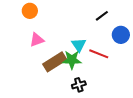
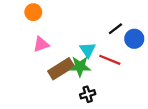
black line: (102, 16) -> (115, 29), moved

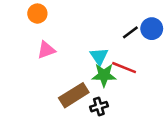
blue circle: (134, 39) -> (152, 29), moved
green star: (80, 67) -> (104, 75), moved
brown rectangle: (61, 69) -> (74, 95), moved

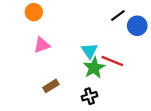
black line: (130, 32) -> (118, 16), moved
green star: (104, 75) -> (94, 68), turned -30
brown rectangle: (74, 95) -> (51, 86), moved, size x0.6

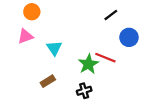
blue circle: (137, 26) -> (129, 37), moved
pink triangle: (42, 45) -> (25, 36), moved
cyan triangle: (89, 51) -> (54, 48), moved

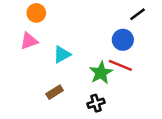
black line: (111, 15) -> (137, 14), moved
blue circle: (129, 37) -> (123, 40), moved
cyan triangle: (54, 48) -> (62, 54), turned 35

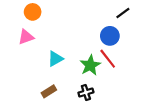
cyan triangle: (62, 54) -> (55, 59), moved
red line: (120, 65) -> (108, 59), turned 30
brown rectangle: (55, 92) -> (49, 91), moved

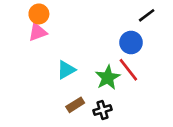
pink triangle: (26, 37) -> (38, 32), moved
brown rectangle: (49, 91) -> (75, 105), moved

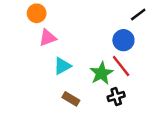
pink triangle: (38, 32) -> (48, 38), moved
brown rectangle: (75, 105) -> (71, 99), turned 63
black cross: (102, 110) -> (116, 96), moved

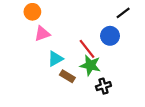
red line: (121, 66) -> (87, 49), moved
green star: (101, 73) -> (90, 65), turned -30
brown rectangle: (71, 99) -> (67, 76), moved

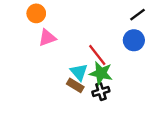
blue circle: (110, 36) -> (134, 40), moved
cyan triangle: (55, 59) -> (79, 72), moved, turned -42
black cross: (103, 86) -> (101, 92), moved

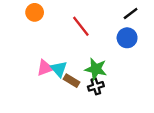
pink triangle: (47, 38) -> (45, 68), moved
red line: (97, 55) -> (81, 26), moved
cyan triangle: (79, 72) -> (59, 69), moved

